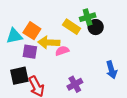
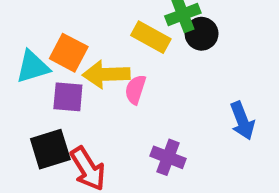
pink semicircle: (62, 51) -> (135, 89), turned -48
purple cross: (75, 84) -> (168, 157), turned -35

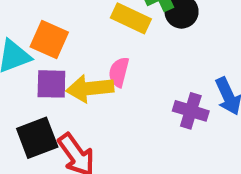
yellow arrow: (106, 74) -> (90, 88), moved
purple cross: (168, 157) -> (191, 111), moved

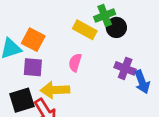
yellow arrow: (90, 88) -> (55, 90), moved
purple cross: (191, 111) -> (125, 68), moved

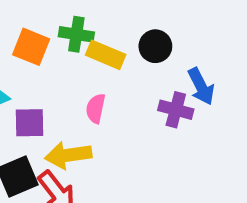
green cross: (105, 15) -> (76, 34), moved, turned 36
orange square: (33, 40) -> (31, 47), moved
blue arrow: (142, 82) -> (201, 86), moved

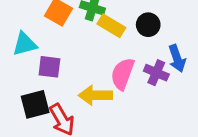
pink semicircle: (96, 108) -> (123, 74), moved, size x1.5
yellow arrow: (68, 155) -> (95, 95), moved

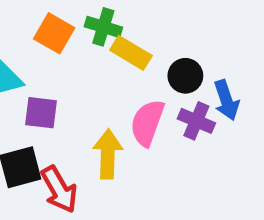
black circle: (148, 25) -> (185, 76), moved
yellow arrow: (95, 95) -> (108, 154), turned 92

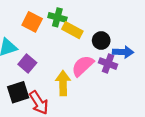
blue arrow: (226, 100) -> (123, 52), turned -66
purple square: (41, 113) -> (27, 63), turned 36
pink semicircle: (147, 123) -> (83, 66), turned 30

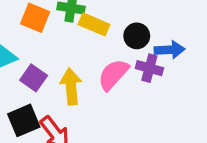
yellow arrow: (63, 83) -> (71, 86), moved

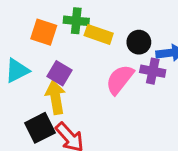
purple square: (34, 78) -> (60, 73), moved
yellow arrow: (71, 86) -> (56, 97), moved

